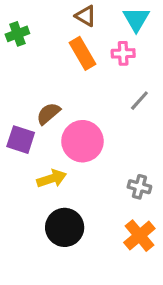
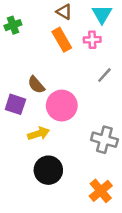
brown semicircle: (48, 114) -> (36, 85), turned -90
gray cross: (139, 187) -> (104, 140), size x1.5
orange cross: (139, 236) -> (101, 191), moved

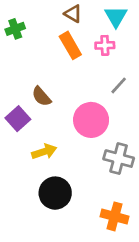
purple square: (15, 104) -> (18, 119), turned 30
pink circle: (62, 106) -> (91, 120), moved
orange cross: (101, 191) -> (114, 216), turned -35

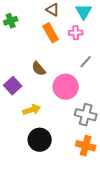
brown semicircle: (41, 96) -> (39, 69), moved
orange cross: (114, 216) -> (86, 146), moved

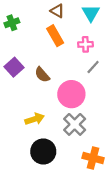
pink cross: (76, 33) -> (85, 44), moved
purple square: (13, 86) -> (14, 67), moved
gray cross: (86, 115) -> (75, 124), moved, turned 30

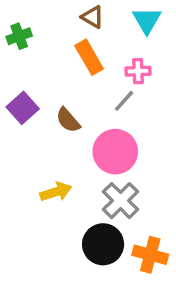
gray line: (93, 67) -> (124, 101), moved
black circle: (43, 151) -> (103, 244), moved

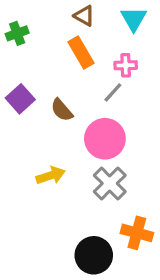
black circle: (103, 244) -> (94, 255), moved

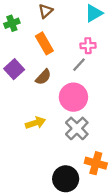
brown triangle: (84, 16) -> (45, 11), moved, turned 48
cyan triangle: (134, 19) -> (94, 13), turned 30
orange rectangle: (81, 53) -> (44, 43), moved
brown semicircle: (62, 110) -> (43, 77), turned -96

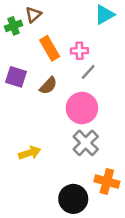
brown triangle: (45, 11) -> (33, 15), moved
pink cross: (88, 46) -> (79, 51), moved
purple square: (14, 69) -> (16, 77), turned -30
yellow arrow: (35, 123) -> (30, 153), moved

